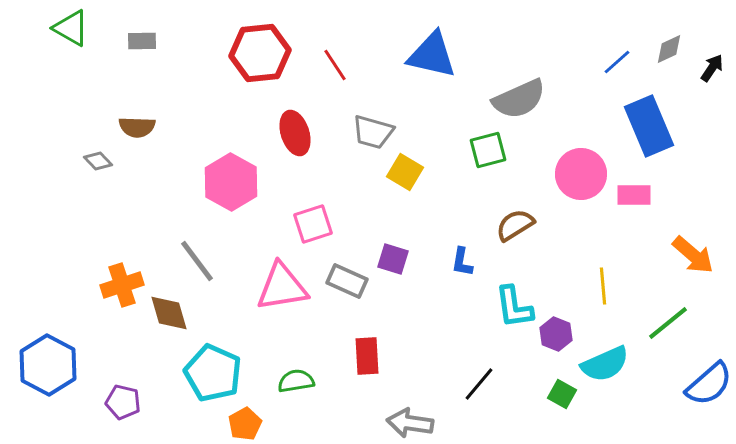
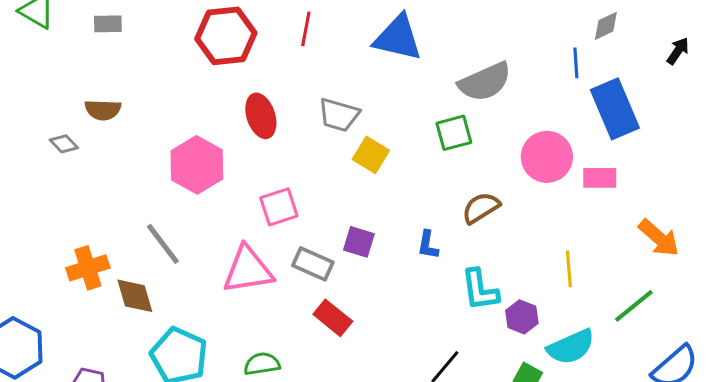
gray diamond: (669, 49) -> (606, 26), moved
blue line: (617, 62) -> (576, 63), moved, turned -52
red line: (335, 65) -> (306, 29), moved, turned 44
red rectangle: (367, 356) -> (333, 318), moved, turned -48

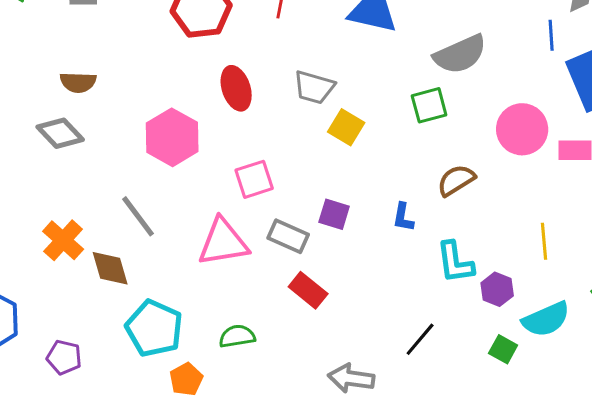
gray diamond: (64, 144) -> (60, 133), moved, size x1.6
orange cross: (88, 268) -> (63, 240), turned -30

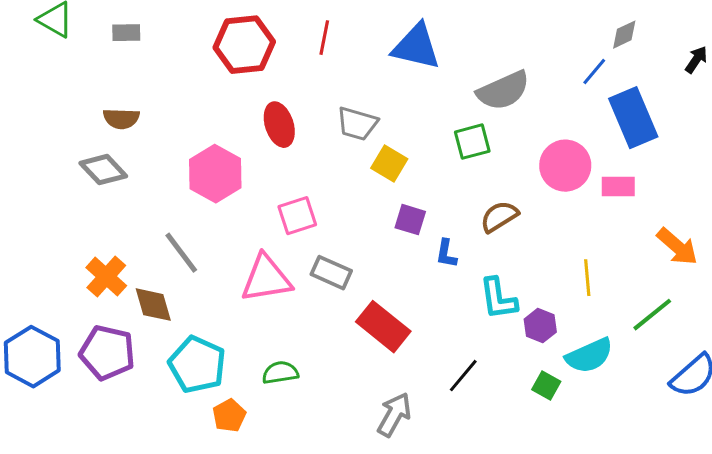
blue line: (551, 35) -> (594, 72), turned 44
purple square: (334, 214) -> (410, 220), moved
red rectangle: (308, 290) -> (383, 327), moved, size x1.4
purple pentagon: (64, 357) -> (107, 353), moved, size x1.6
gray arrow: (351, 378) -> (394, 415), turned 111

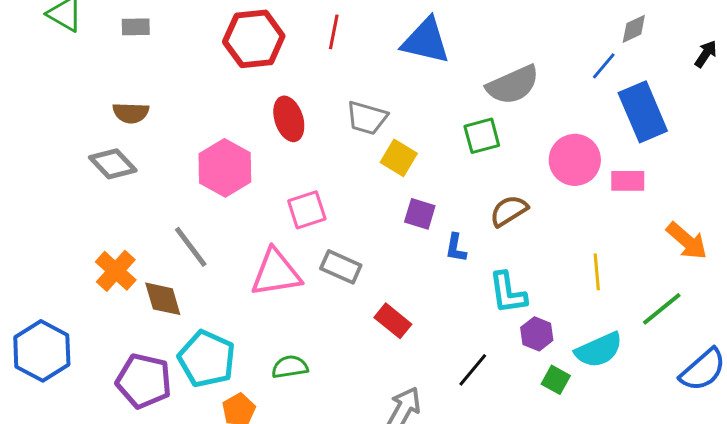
purple hexagon: (540, 326) -> (537, 334), moved
red rectangle: (383, 327) -> (393, 321), size x0.7
purple pentagon: (107, 353) -> (144, 381), moved

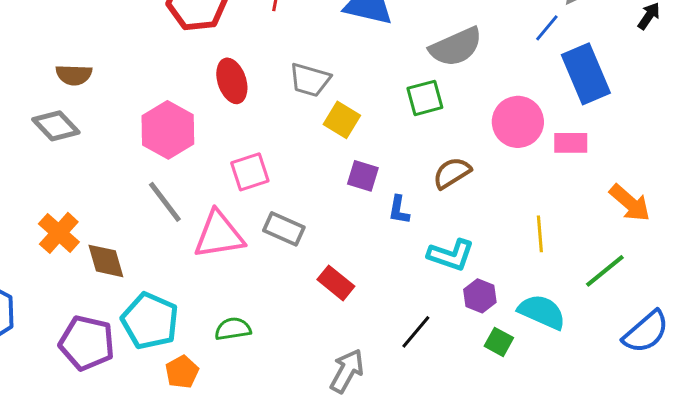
gray line: (191, 247) -> (165, 202), moved
cyan L-shape: (508, 293) -> (451, 255), turned -63
cyan semicircle: (599, 350) -> (542, 312), turned -132

